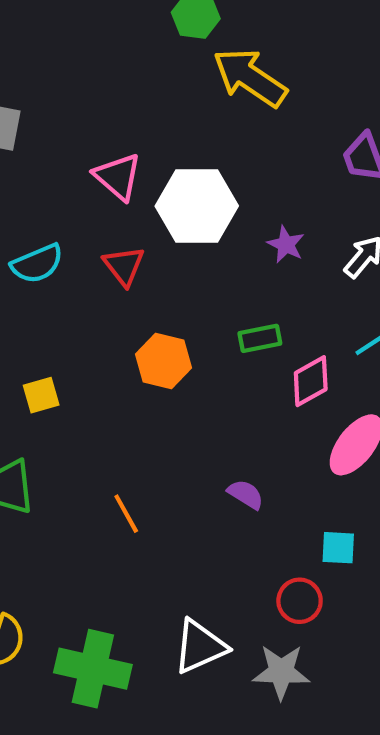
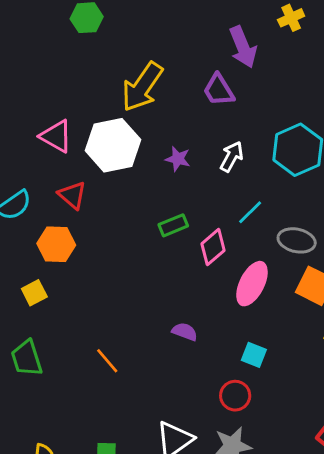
yellow arrow: (250, 78) -> (142, 87), moved, turned -78
orange hexagon: (164, 361) -> (56, 244), moved
cyan square: (338, 548) -> (254, 355), turned 30

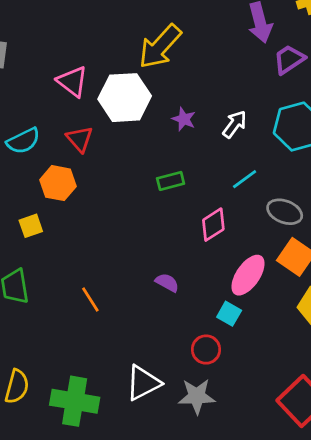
purple trapezoid: (219, 90) -> (289, 59), moved, turned 80
pink diamond: (213, 247) -> (213, 225), moved
pink ellipse: (252, 284) -> (248, 275), moved

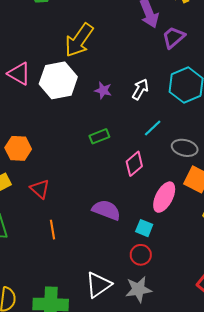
red triangle: (80, 139) -> (40, 189), moved
purple semicircle: (167, 283) -> (106, 210), size x1.6
orange line: (90, 300) -> (53, 230), turned 30
cyan square: (229, 314) -> (144, 228), moved

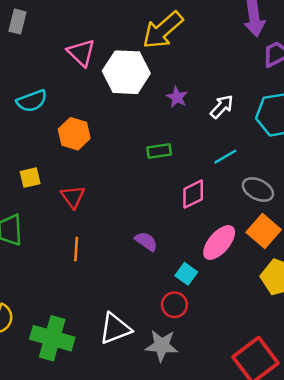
orange hexagon: (18, 148) -> (74, 134), moved
purple semicircle: (106, 210) -> (146, 241), size x0.7

